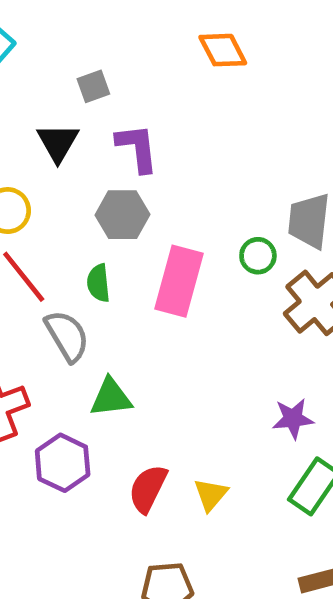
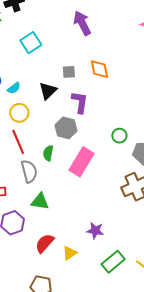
orange diamond: (223, 50) -> (99, 69), moved
green circle: (258, 256) -> (119, 136), moved
purple star: (293, 419) -> (95, 231), moved

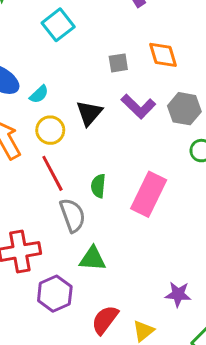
black triangle: (48, 91) -> (89, 113), moved
purple L-shape: (80, 102) -> (138, 106), turned 130
gray hexagon: (66, 128) -> (184, 109), moved

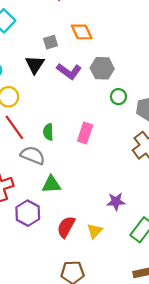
black triangle: (89, 113) -> (35, 65), moved
pink rectangle: (149, 194) -> (85, 133), size x0.7
gray semicircle: (73, 215) -> (33, 155), turned -40

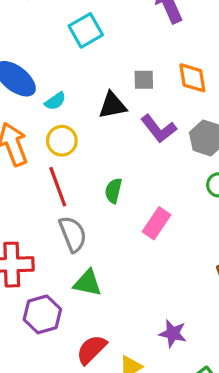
black triangle: (35, 65) -> (112, 105), turned 30
green semicircle: (48, 132) -> (113, 191), moved
gray semicircle: (33, 155) -> (73, 234), turned 30

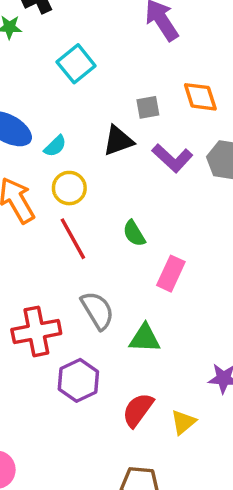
green semicircle: (113, 191) -> (134, 233), turned -35
pink rectangle: (156, 223) -> (171, 274), moved
gray semicircle: (73, 234) -> (97, 310), moved
green triangle: (88, 283) -> (145, 338), moved

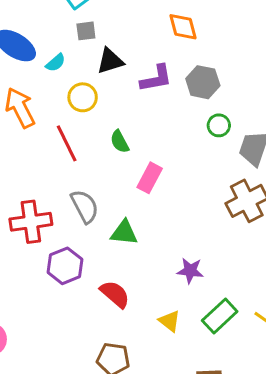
gray square: (148, 107) -> (86, 31), moved
purple L-shape: (172, 158) -> (156, 78), turned -56
yellow circle: (69, 188) -> (83, 97), moved
red semicircle: (138, 410) -> (115, 294), turned 92
yellow triangle: (183, 422) -> (170, 321), moved, turned -45

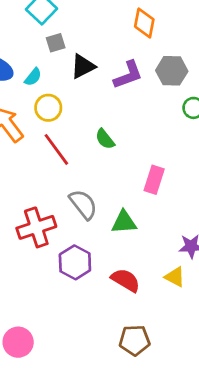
orange diamond: (183, 27) -> (144, 23), turned 36
yellow circle: (83, 97) -> (48, 108), moved
pink rectangle: (150, 178) -> (154, 180), moved
yellow triangle: (170, 321) -> (175, 277), moved

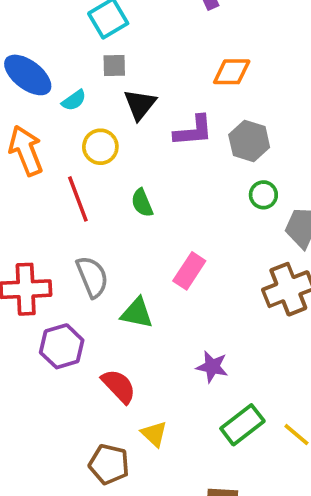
orange diamond: (144, 23) -> (232, 72), turned 64
black triangle: (83, 66) -> (140, 104), turned -40
yellow circle: (48, 108) -> (100, 147), moved
yellow triangle: (175, 277) -> (154, 434), moved

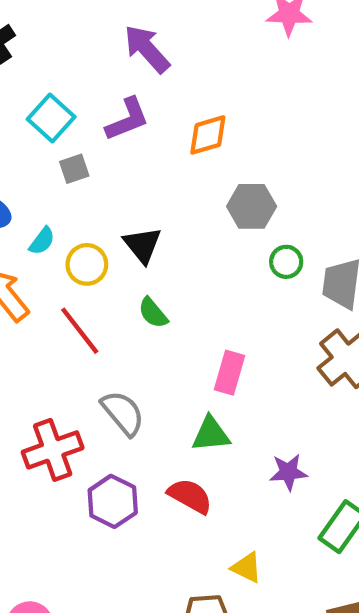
cyan semicircle: (74, 100) -> (42, 241), moved
black triangle: (140, 104) -> (142, 245), moved
purple L-shape: (193, 131) -> (127, 119), moved
green triangle: (137, 313) -> (211, 434), moved
red semicircle: (119, 386) -> (190, 496), moved

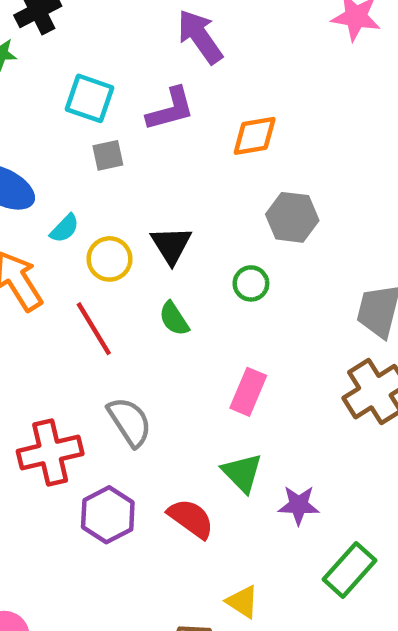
cyan square: (51, 118) -> (89, 98), turned -30
green circle: (286, 262) -> (251, 283), moved
green triangle: (211, 434) -> (242, 473), moved, turned 45

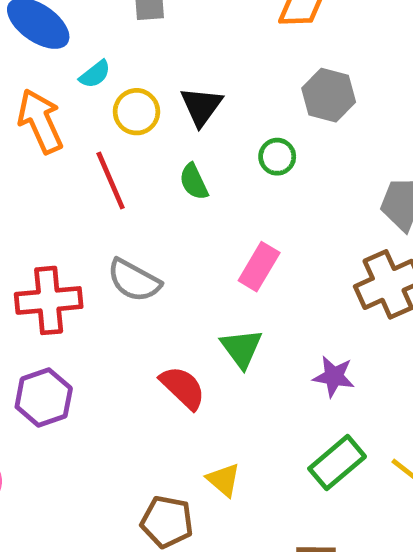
gray semicircle: (130, 422) -> (134, 280), turned 144
purple star: (299, 505) -> (334, 377), moved
purple hexagon: (108, 515) -> (44, 398), moved

